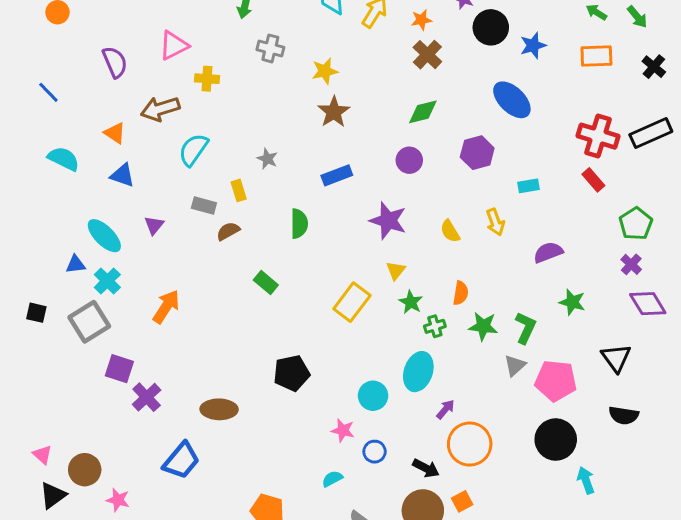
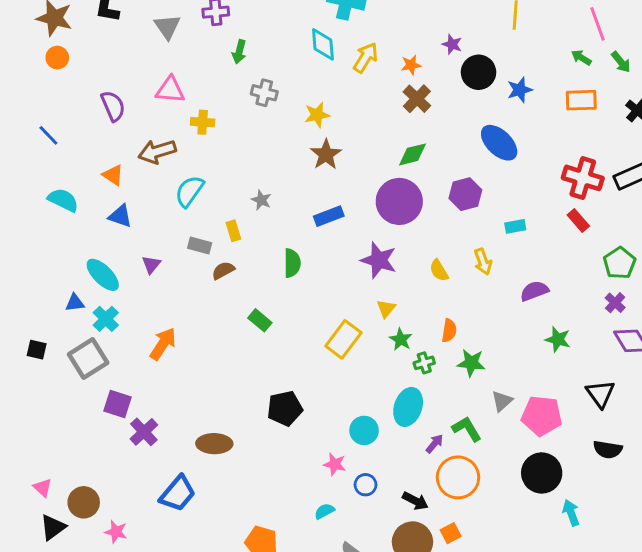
pink triangle: (174, 45) -> (170, 90), turned 32
purple circle: (409, 160) -> (399, 201), size x1.8
green L-shape: (526, 328) -> (467, 429), moved, turned -56

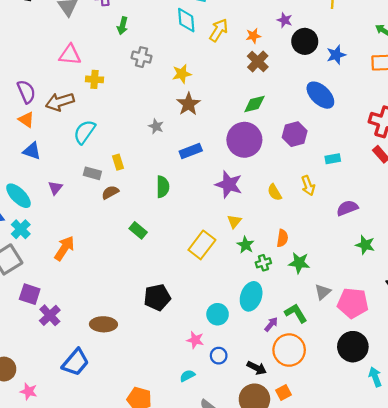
purple semicircle: (113, 106) -> (26, 92), moved
gray star: (261, 200) -> (156, 126), moved

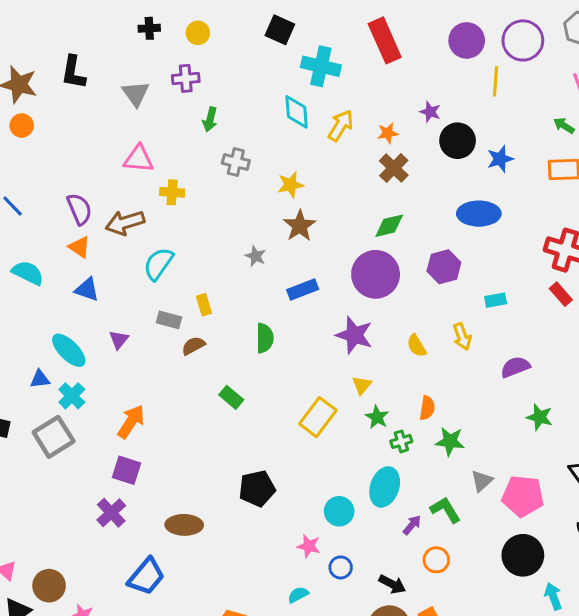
blue ellipse: (320, 95) -> (479, 214), turned -44
purple square: (30, 294) -> (126, 470), moved
orange circle: (289, 350) -> (436, 560), size x0.6

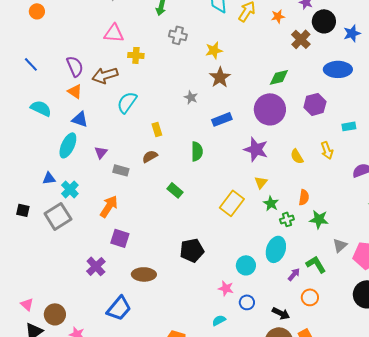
brown cross: (394, 168) -> (301, 39), moved
gray rectangle: (169, 320) -> (121, 170), moved
cyan ellipse: (69, 350) -> (68, 145), moved, turned 70
purple square: (126, 470) -> (120, 238), moved

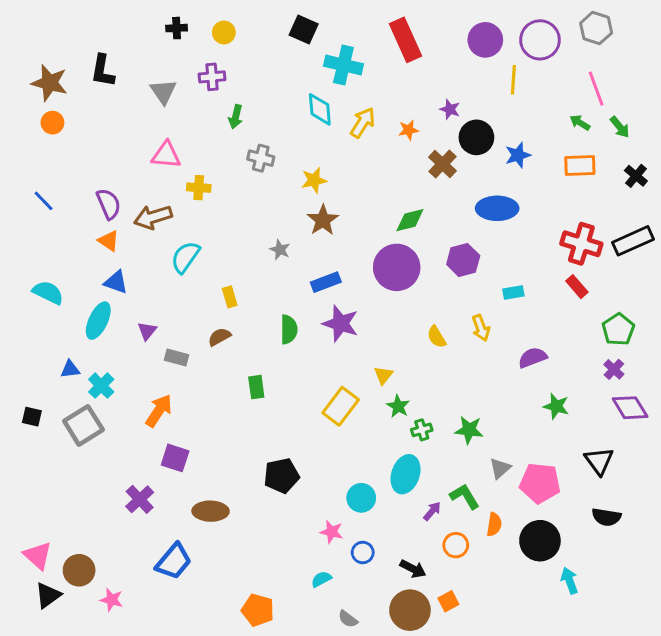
cyan semicircle: (41, 108) -> (48, 293), moved
purple star: (256, 149) -> (341, 324), moved
green rectangle: (175, 190) -> (256, 387), turned 42
orange semicircle: (304, 197) -> (494, 524), moved
pink triangle: (27, 304) -> (38, 555), size x1.5

